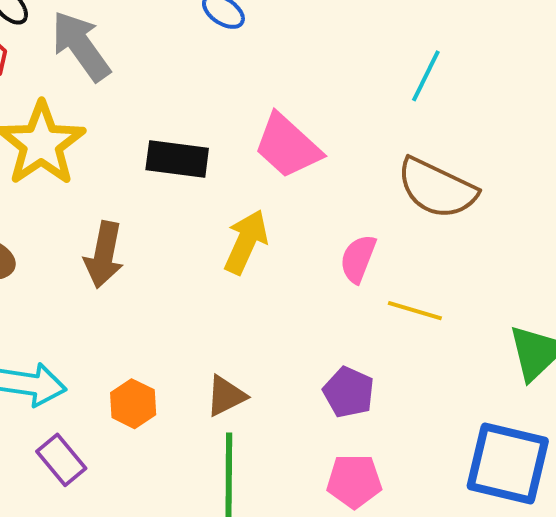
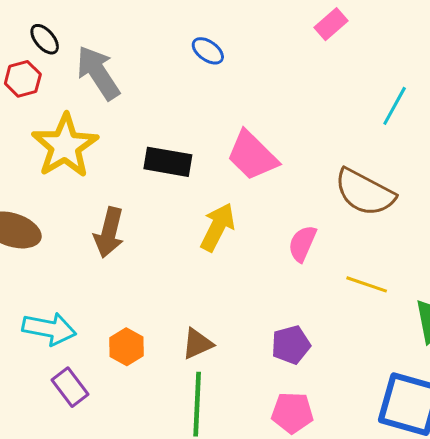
cyan line: (426, 76) -> (395, 106), moved
yellow line: (415, 311) -> (367, 284), moved
purple pentagon: (349, 392) -> (291, 345), turned 30

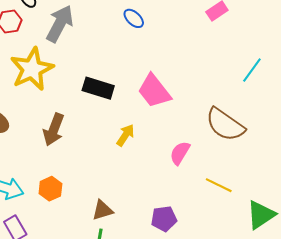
gray arrow: (98, 73) -> (60, 24), turned 54
yellow arrow: (218, 227) -> (125, 135), size x0.7
orange hexagon: (126, 347) -> (50, 189), moved

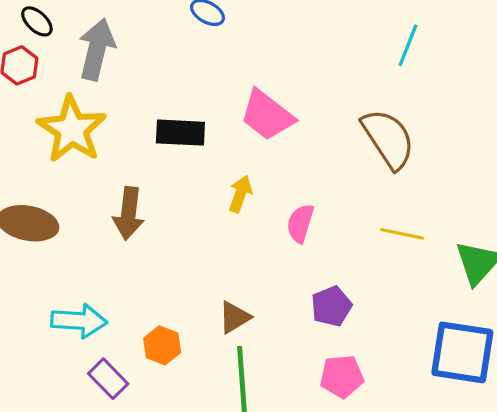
brown semicircle: (225, 125) -> (388, 139), turned -144
pink semicircle: (180, 153) -> (300, 223), moved
orange hexagon: (50, 189) -> (162, 345), moved

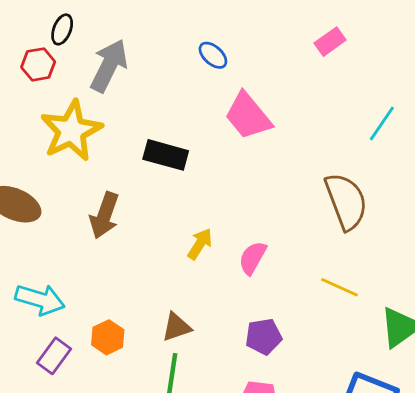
black ellipse: (37, 21) -> (62, 29), turned 56
pink trapezoid: (267, 115) -> (248, 116), moved
yellow arrow: (240, 194) -> (200, 244), moved
purple rectangle: (108, 379) -> (54, 356), turned 68

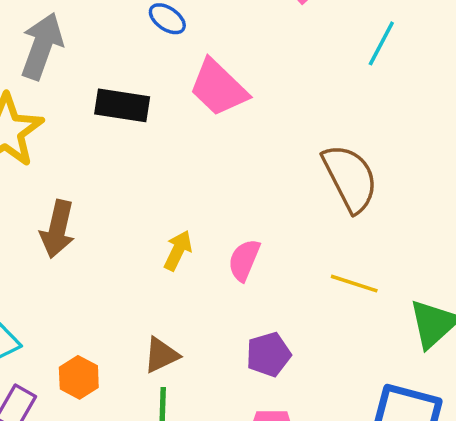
cyan line: (382, 123) -> (381, 43), moved
black rectangle: (166, 155) -> (122, 105), moved

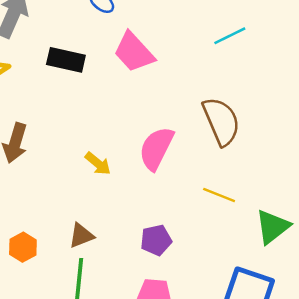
cyan line: (381, 43) -> (230, 36), moved, turned 32
yellow arrow: (178, 250) -> (98, 164), turned 100
pink semicircle: (244, 260) -> (156, 148), moved, size x1.5

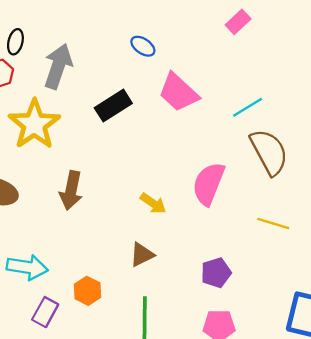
cyan line: (230, 36) -> (248, 107), moved
black rectangle: (66, 60) -> (113, 106), turned -40
brown triangle: (81, 236) -> (142, 255), moved

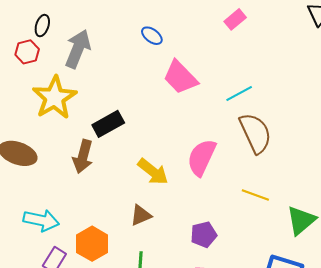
black rectangle: (113, 106) -> (108, 124), moved
yellow arrow: (153, 203) -> (153, 172), size x1.4
orange hexagon: (88, 291) -> (92, 244), size x1.4

